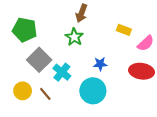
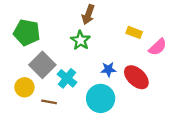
red ellipse: (142, 71) -> (136, 77), moved, turned 35
yellow circle: (23, 91) -> (24, 87), moved
brown line: (45, 94) -> (49, 102), turned -40

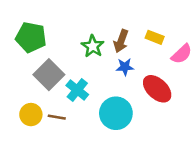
brown arrow: (88, 15) -> (121, 41), moved
blue star: (108, 69) -> (125, 67), moved
yellow circle: (24, 87) -> (31, 115), moved

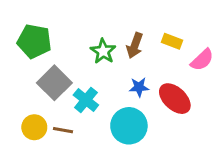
blue star: (125, 67) -> (139, 87), moved

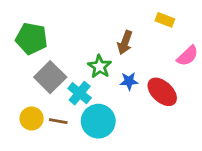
yellow rectangle: (172, 41) -> (165, 20), moved
green star: (103, 51) -> (100, 67), moved
cyan circle: (129, 126) -> (98, 121), moved

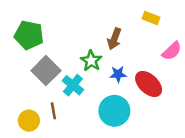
yellow circle: (32, 118) -> (29, 121), moved
brown line: (58, 121) -> (53, 111), turned 70
cyan circle: (98, 121) -> (114, 111), moved

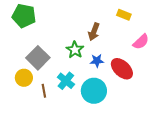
green pentagon: (29, 35) -> (24, 16), moved
cyan cross: (73, 85) -> (66, 81), moved
yellow circle: (29, 121) -> (24, 78), moved

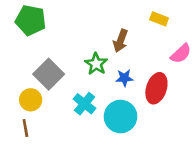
red ellipse: (122, 69) -> (156, 88), turned 65
brown line: (44, 91) -> (25, 128), moved

